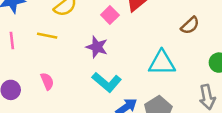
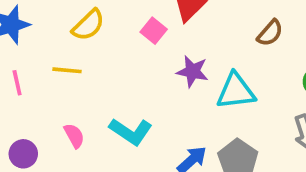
purple star: (97, 47) -> (192, 71), moved
cyan L-shape: (107, 82) -> (131, 132), moved

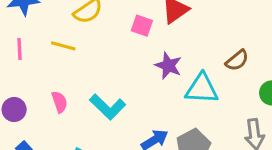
pink square: (154, 31) -> (142, 26), turned -30
brown semicircle: (270, 33) -> (237, 60), moved

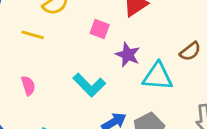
pink square: (142, 26) -> (100, 29), moved
cyan L-shape: (108, 107) -> (89, 85), moved

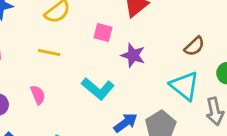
yellow line: (33, 35) -> (49, 52), moved
cyan triangle: (158, 76) -> (185, 86), moved, turned 40

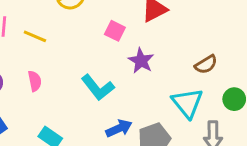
yellow line: (49, 52) -> (35, 36), moved

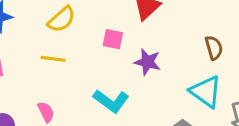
yellow line: (35, 36) -> (53, 59), moved
brown semicircle: (206, 64) -> (214, 48), turned -60

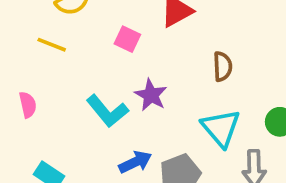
brown semicircle: (214, 48) -> (223, 66), moved
purple star: (147, 62) -> (151, 95), moved

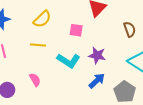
cyan L-shape: (107, 111) -> (69, 61), moved
blue arrow: (135, 162) -> (97, 81), moved

